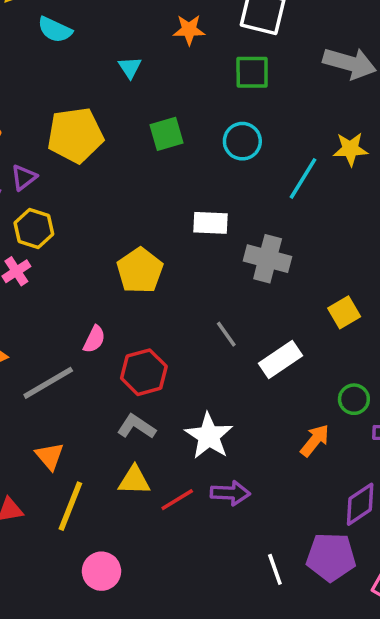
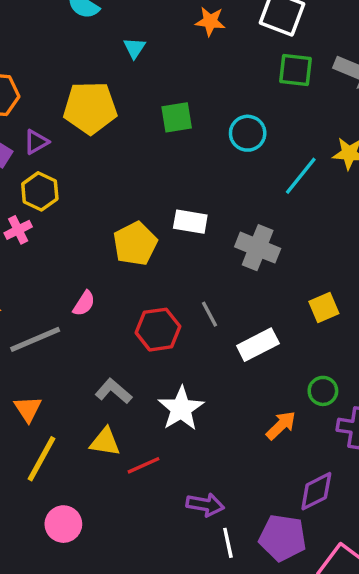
cyan triangle: (130, 67) -> (135, 48), moved
green square: (252, 72) -> (296, 70), moved
white rectangle: (211, 223) -> (190, 222), moved
red hexagon: (144, 372) -> (158, 330), moved
purple arrow: (230, 493) -> (205, 505), moved

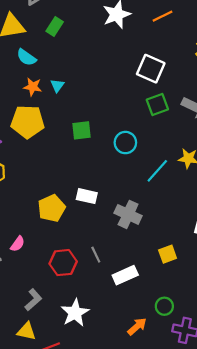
orange star: (210, 21) -> (33, 87), moved
green square: (296, 70) -> (157, 105), turned -30
gray L-shape: (114, 391) -> (33, 300), turned 95

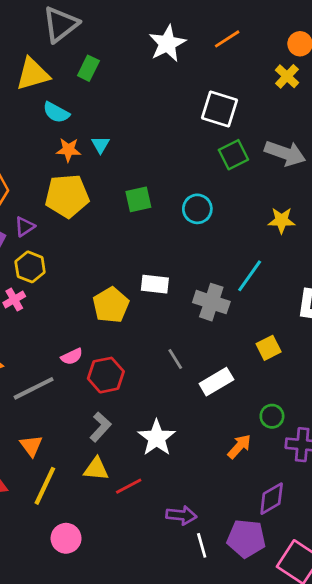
cyan line: (157, 171) -> (250, 276), moved
pink semicircle: (18, 244) -> (72, 356), turned 35
red hexagon: (63, 263) -> (106, 375), moved

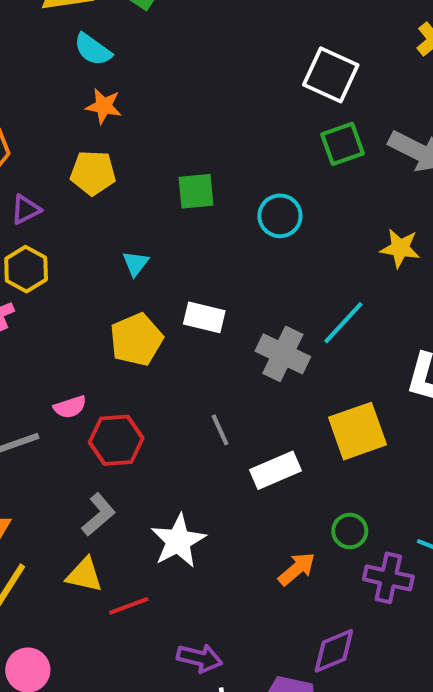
cyan triangle: (100, 145) -> (136, 263), moved
yellow pentagon: (67, 196) -> (93, 173), size x0.7
yellow square: (269, 348) -> (358, 431), size x1.6

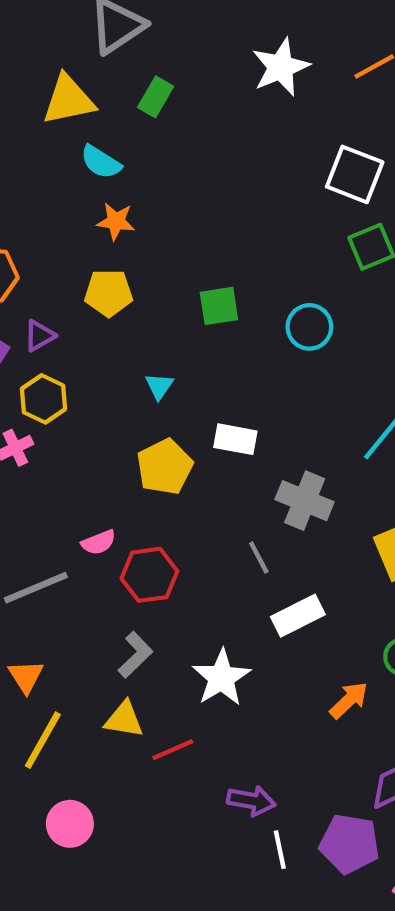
gray cross: (283, 354) -> (305, 501), moved
white rectangle: (276, 470) -> (298, 616), moved

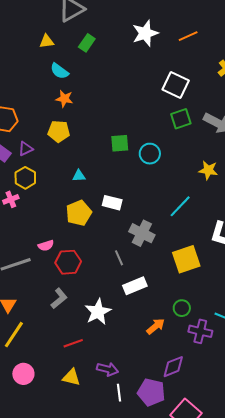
yellow triangle: (69, 100) -> (47, 41), size x0.6
green square: (219, 306) -> (120, 143), moved
cyan triangle: (159, 386) -> (79, 176), turned 48
yellow triangle: (124, 719) -> (71, 377), moved

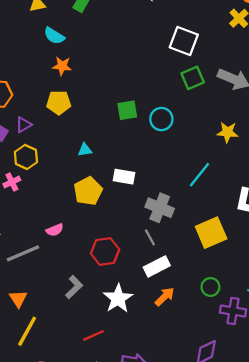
gray line: (119, 258) -> (150, 237), moved
red hexagon: (68, 262) -> (105, 251), moved
orange arrow: (156, 326) -> (165, 297), moved

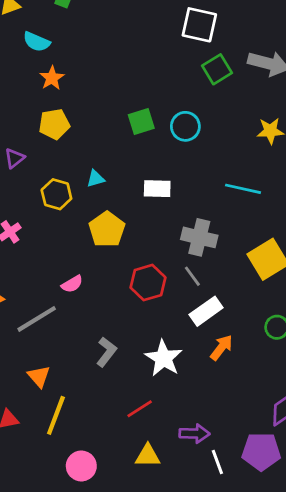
orange star: (62, 66) -> (52, 78), turned -30
yellow hexagon: (26, 157) -> (56, 194), moved
cyan line: (200, 175) -> (243, 189), turned 72
white rectangle: (124, 177) -> (157, 189), moved
red hexagon: (105, 251) -> (148, 283), moved

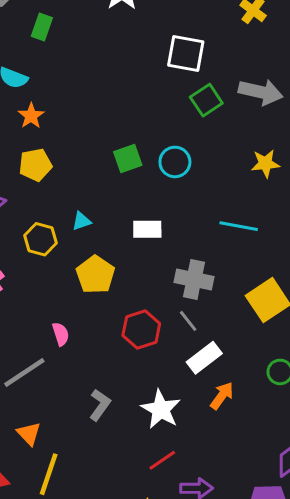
pink semicircle: (72, 284) -> (61, 334), turned -75
red line: (140, 409) -> (162, 460), moved

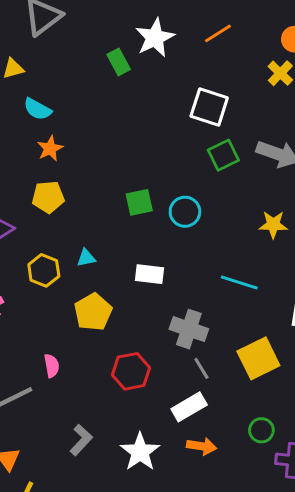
green rectangle: (42, 27) -> (119, 62), moved, turned -55
gray line: (188, 321) -> (201, 368), moved
orange arrow: (222, 396) -> (202, 446), turned 56

